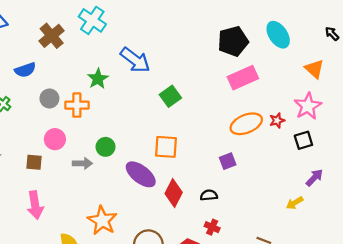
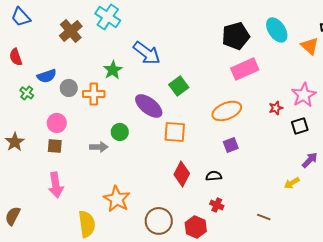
orange triangle: (314, 69) -> (310, 46), moved
blue semicircle: (25, 70) -> (47, 76), moved
orange ellipse: (246, 124) -> (227, 111), moved
pink circle: (55, 139) -> (57, 123), moved
purple ellipse: (141, 174) -> (149, 106), moved

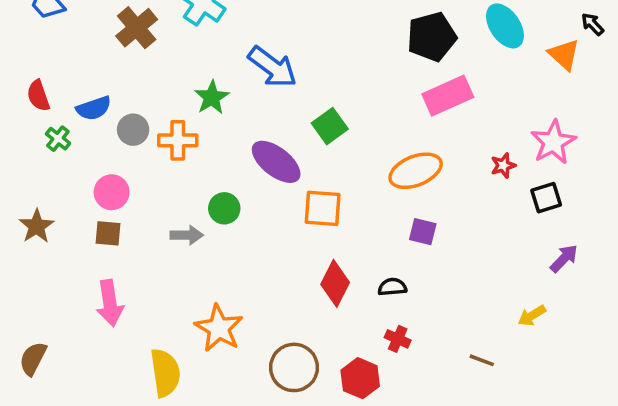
red semicircle: (16, 57) -> (38, 96), moved
purple square: (231, 145) -> (423, 232), turned 35
yellow arrow: (292, 183) -> (532, 316), moved

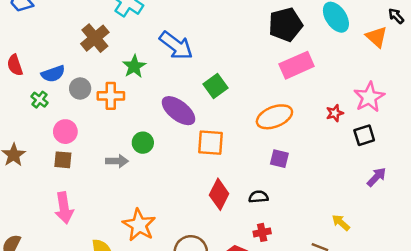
brown cross: (137, 28) -> (95, 38), moved
green cross: (58, 139) -> (39, 100), moved
yellow arrow: (532, 316) -> (341, 223), moved, turned 72
red cross: (398, 339) -> (262, 232), turned -35

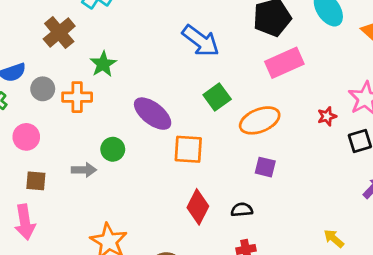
blue arrow: (176, 45) -> (201, 41), moved
green square: (215, 86) -> (217, 97), moved
brown square: (63, 160) -> (36, 181), moved

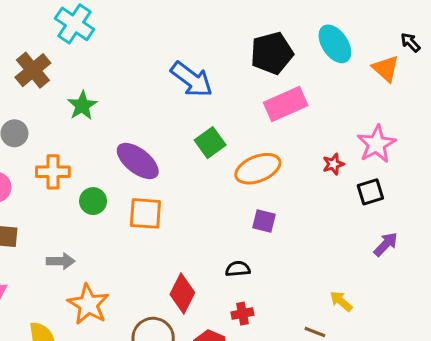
orange cross: (77, 97) -> (53, 172), moved
orange square: (188, 149) -> (145, 213), moved
gray arrow: (84, 170) -> (61, 261), moved
red diamond: (198, 207) -> (182, 294), moved

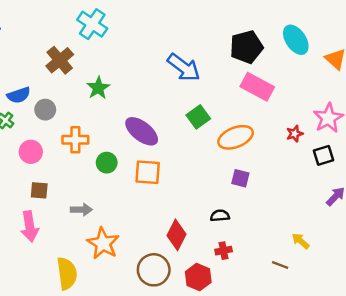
pink rectangle: (286, 104) -> (257, 87), turned 52

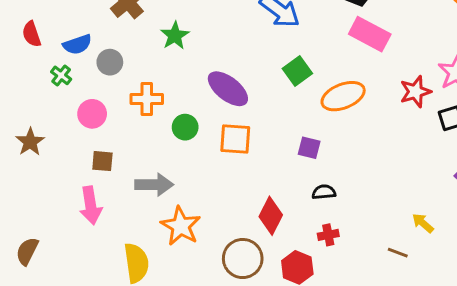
red star: (295, 134) -> (415, 92), size x1.5
purple square: (240, 178) -> (309, 148), moved
gray arrow: (81, 210) -> (154, 185), size x1.4

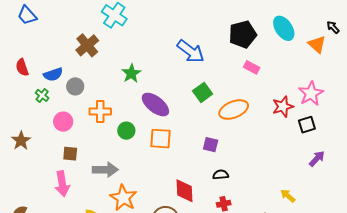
pink rectangle: (370, 34) -> (252, 67), size x0.6
green star: (175, 36) -> (131, 73), moved
red diamond: (271, 216) -> (185, 191), turned -30

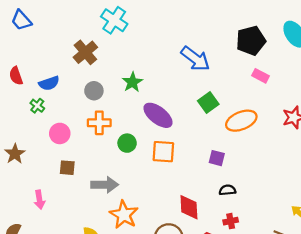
gray circle: (75, 86) -> (94, 91), moved
pink arrow: (62, 184) -> (39, 200), moved, size x0.7

